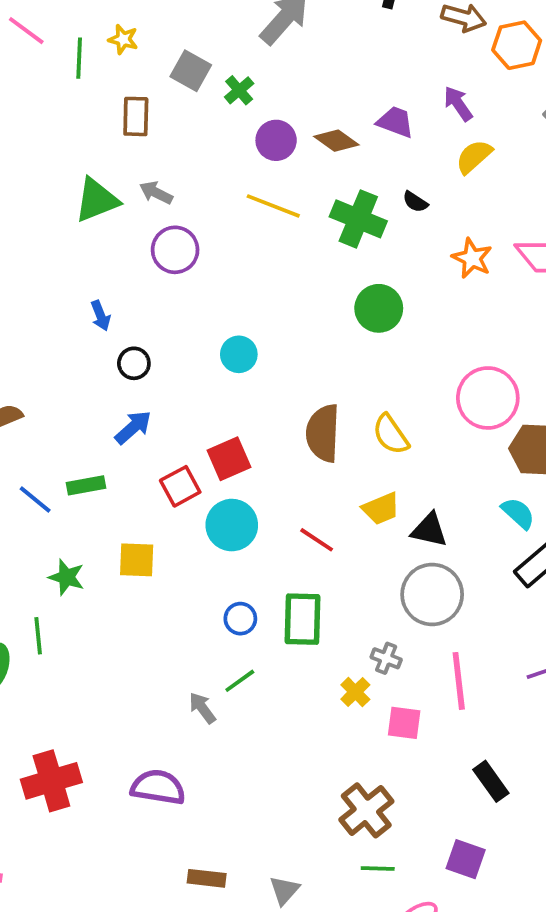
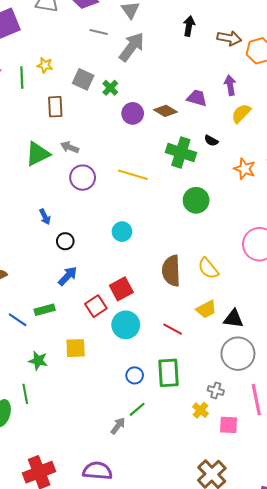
purple arrow: (458, 104) -> (230, 85), turned 30
yellow line: (273, 206) -> (133, 175), moved
gray arrow: (202, 708) -> (118, 426), turned 78

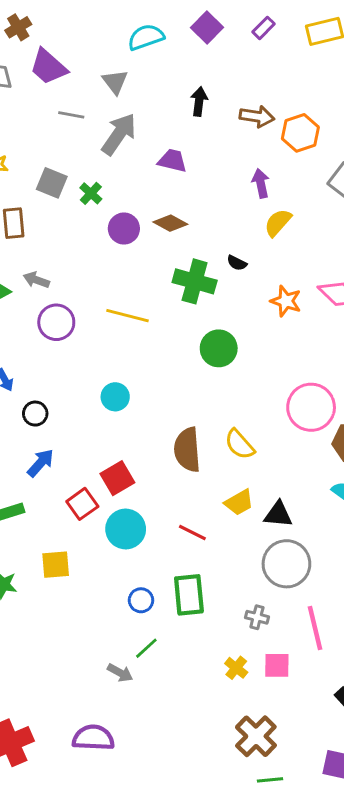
purple trapezoid: (197, 98) -> (172, 161), moved
yellow cross: (200, 410) -> (236, 668), moved
gray arrow: (118, 426) -> (120, 673), turned 84

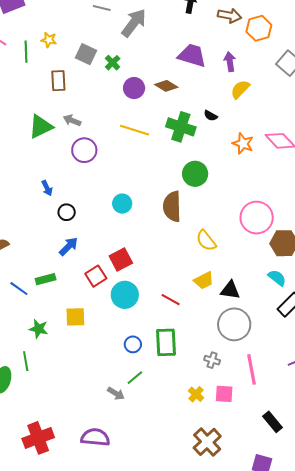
purple trapezoid: (172, 161) -> (192, 55), moved, size x1.4
yellow line: (128, 316) -> (135, 130), moved
brown semicircle: (187, 450) -> (172, 206), moved

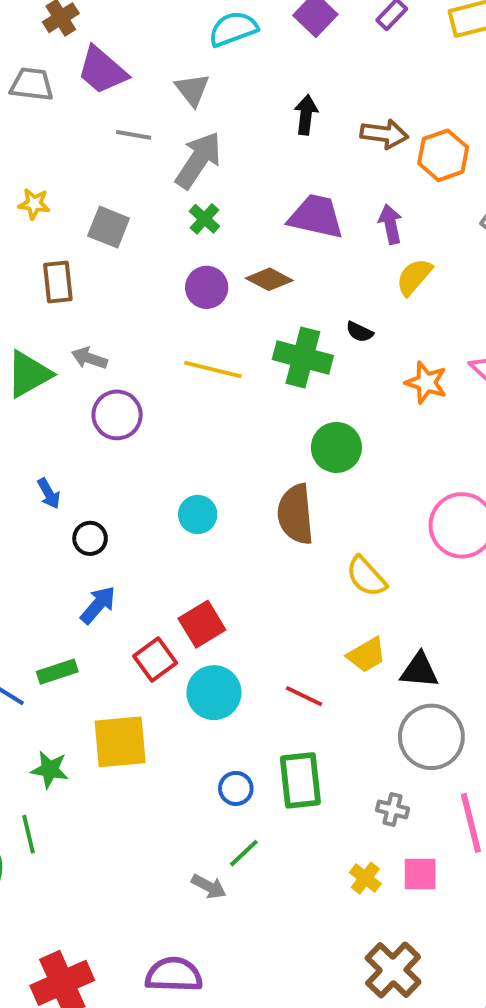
green cross: (113, 63) -> (204, 219), moved
yellow square: (75, 317) -> (120, 742), size x1.4

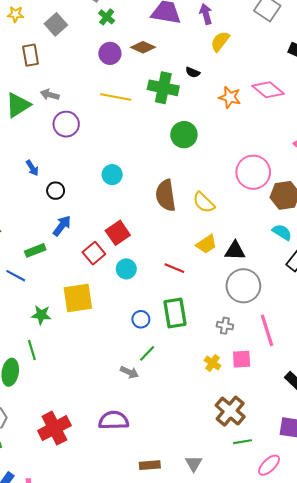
gray square: (109, 227) -> (56, 24), turned 30
brown semicircle: (296, 514) -> (166, 195), moved
green rectangle: (57, 672) -> (35, 250), moved
cyan circle: (214, 693) -> (126, 269), size x0.7

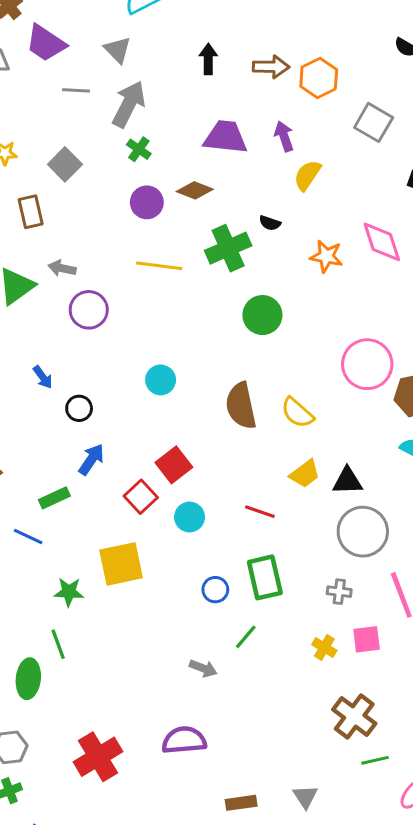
green cross: (163, 88) -> (228, 248), turned -32
pink diamond: (268, 90) -> (382, 242), turned 36
green line: (147, 353) -> (246, 637), moved

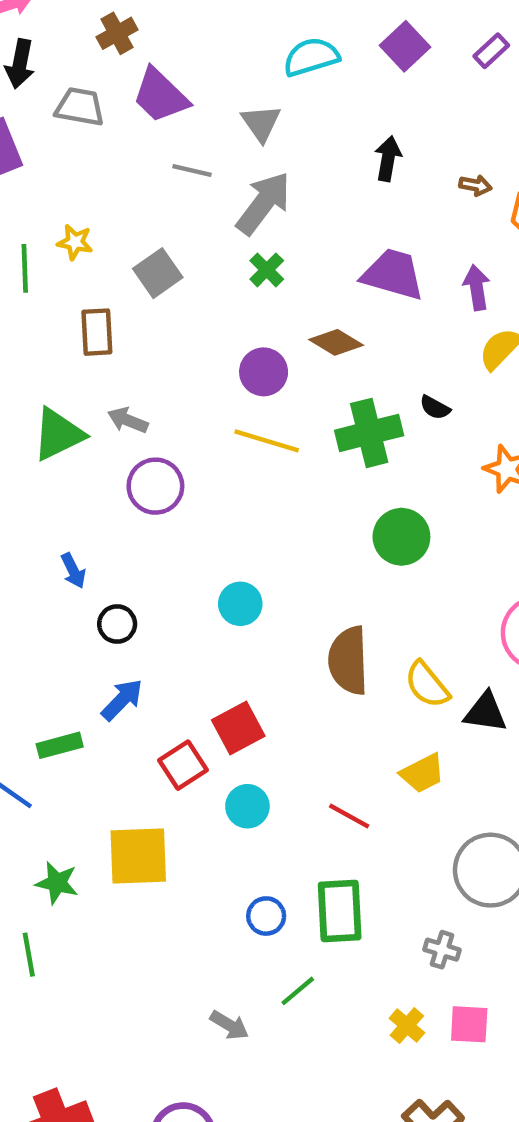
brown arrow: (271, 67) -> (475, 185), size x0.6
purple circle: (147, 202) -> (264, 372), moved
black triangle: (347, 481) -> (486, 712), moved

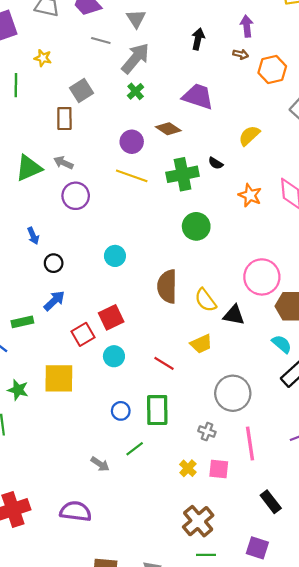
yellow star: (75, 242) -> (43, 58), moved
purple arrow: (477, 288) -> (247, 26), moved
brown rectangle: (97, 332) -> (64, 119), moved

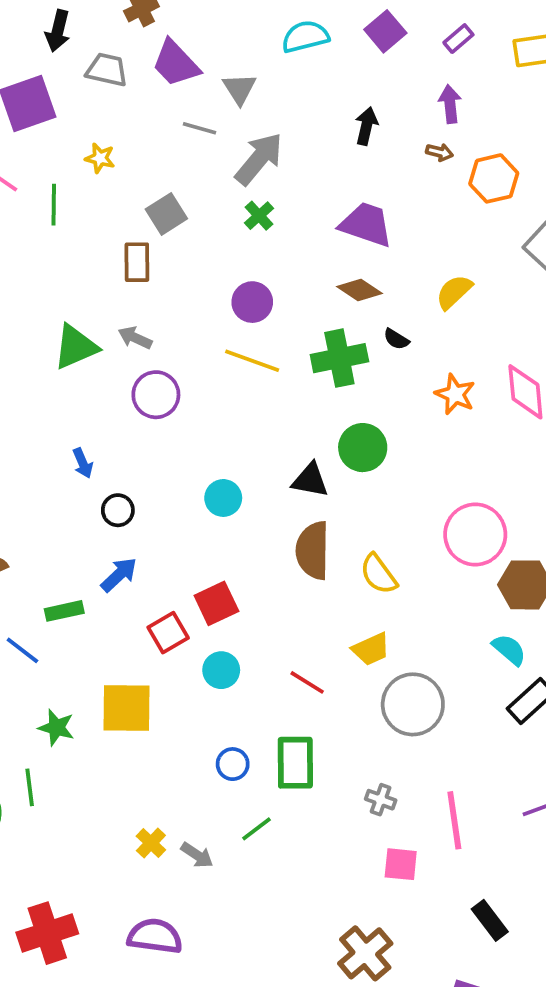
gray triangle: (136, 19) -> (239, 89), moved
brown diamond: (168, 129) -> (359, 290), moved
black triangle: (234, 315) -> (310, 480), moved
gray circle: (233, 393) -> (413, 704), moved
yellow cross: (188, 468) -> (151, 843), moved

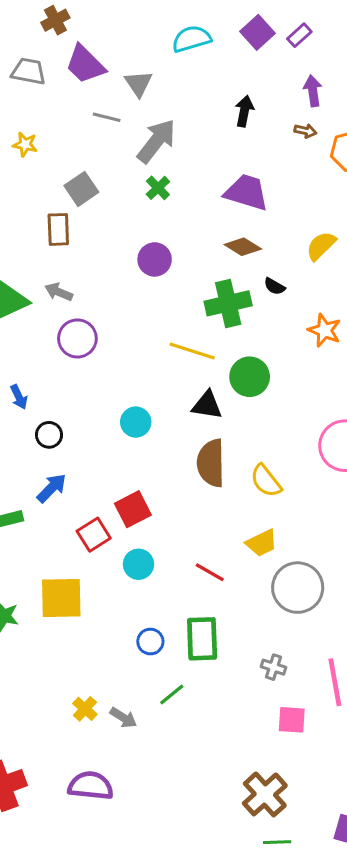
purple rectangle: (458, 39) -> (299, 35), moved
yellow line: (252, 361) -> (192, 351), moved

